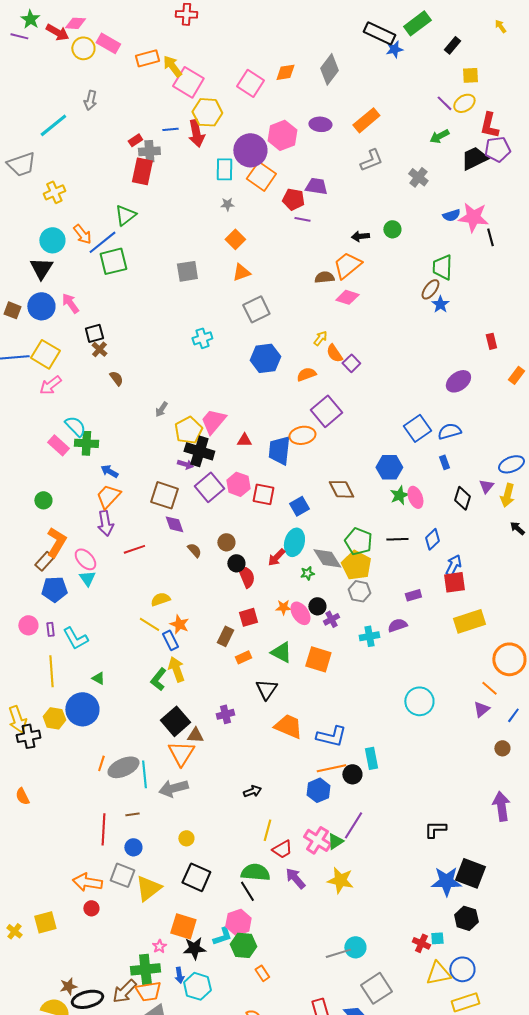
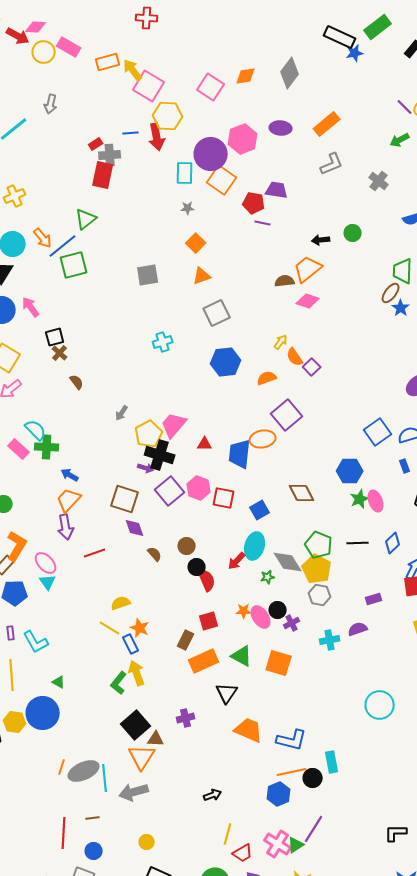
orange rectangle: (243, 657) -> (204, 661), size x1.8

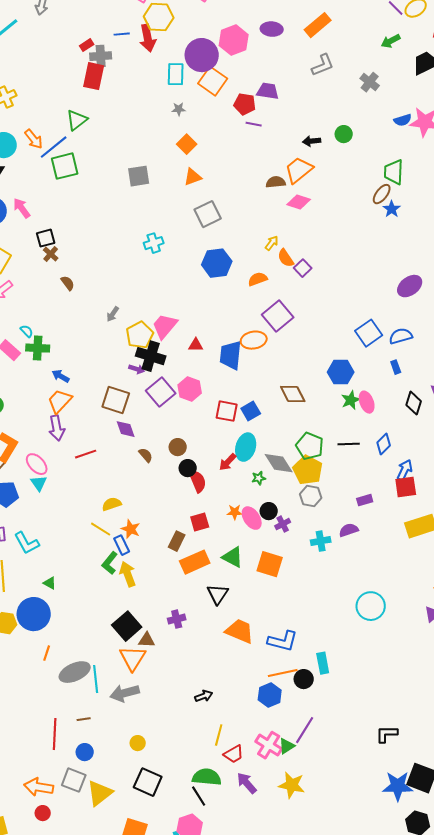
cyan semicircle: (36, 430) -> (27, 331), size x0.6
red square: (224, 498) -> (227, 411), moved
green L-shape: (119, 683) -> (110, 563), moved
orange line: (62, 767) -> (47, 653), moved

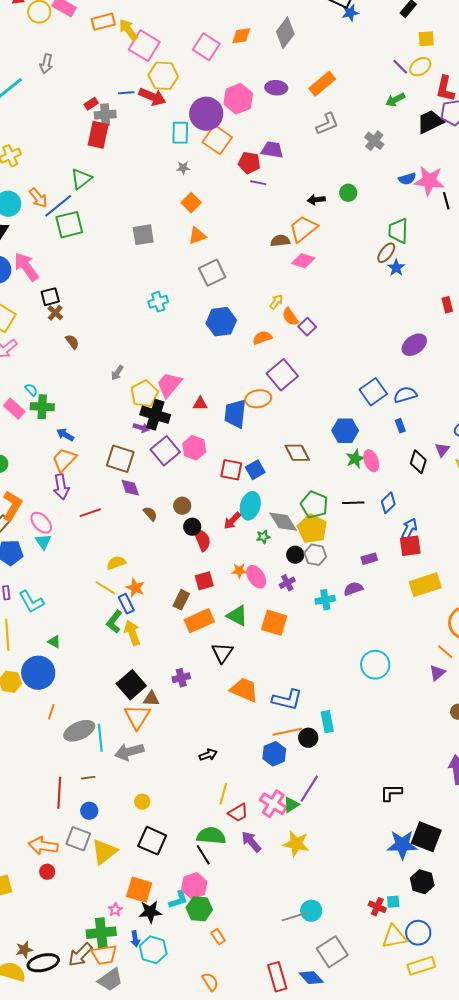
red arrow: (148, 38) -> (152, 97), turned -56
pink arrow: (22, 208) -> (26, 267), size x1.4
black circle: (269, 511) -> (295, 555), moved

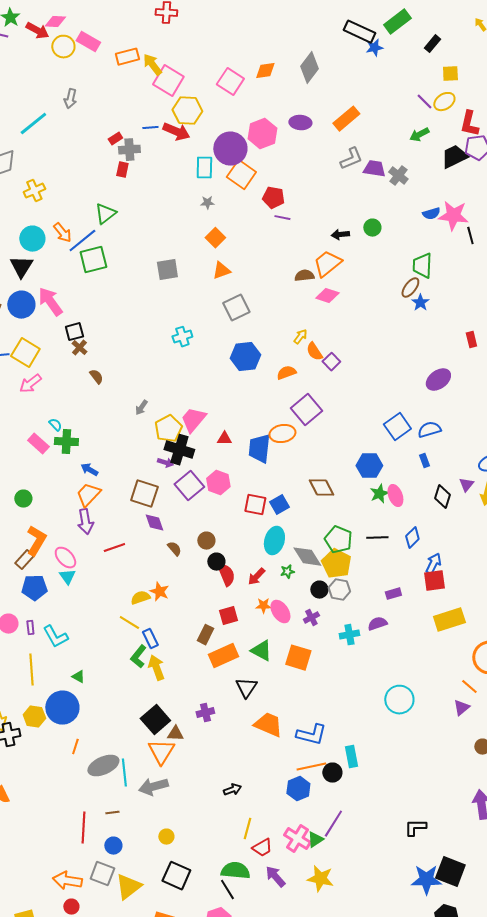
red rectangle: (98, 135) -> (122, 170), size x0.6
purple trapezoid: (272, 150) -> (374, 169), moved
red arrow: (232, 521) -> (256, 577), moved
orange star: (135, 588) -> (159, 592), moved

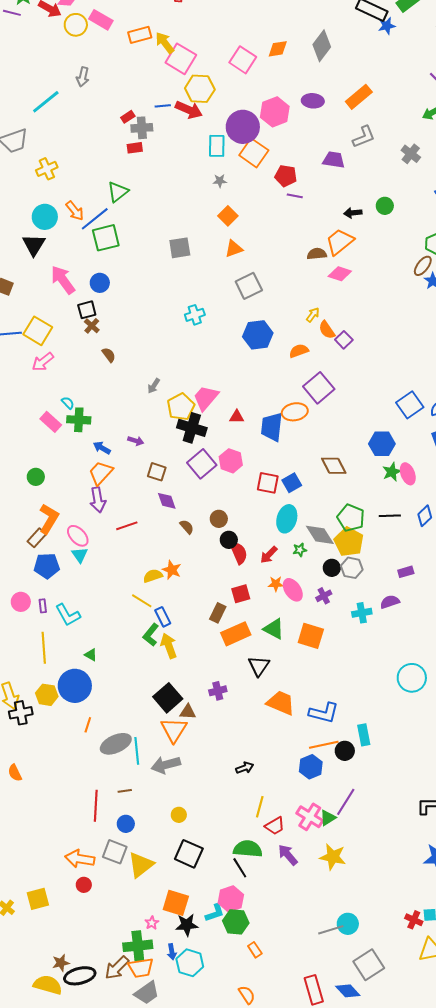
purple trapezoid: (374, 169) -> (334, 160), moved
red rectangle: (122, 170) -> (135, 148), turned 70
blue circle: (21, 305) -> (100, 283), moved, size x0.7
purple arrow: (165, 463) -> (136, 441), moved
brown square: (144, 494) -> (157, 472), size x0.7

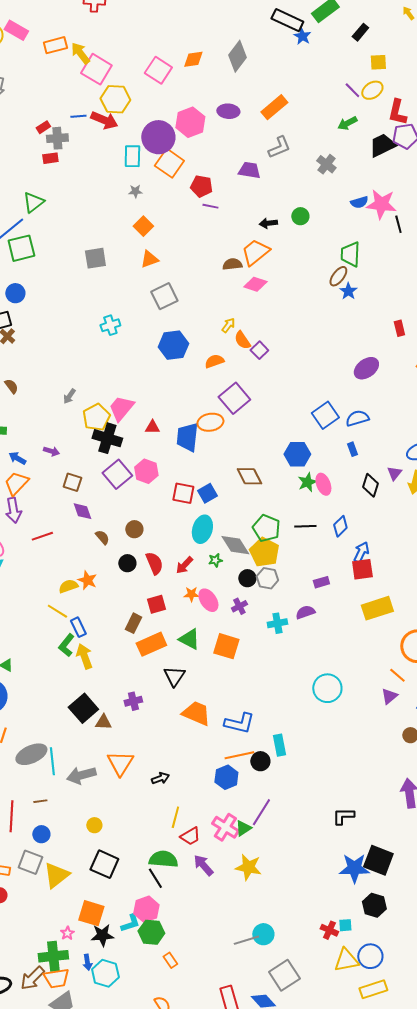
blue star: (387, 26) -> (302, 36), turned -30
brown semicircle: (109, 355) -> (11, 386), moved
black circle: (229, 540) -> (127, 563), moved
orange triangle: (174, 730) -> (120, 763), moved

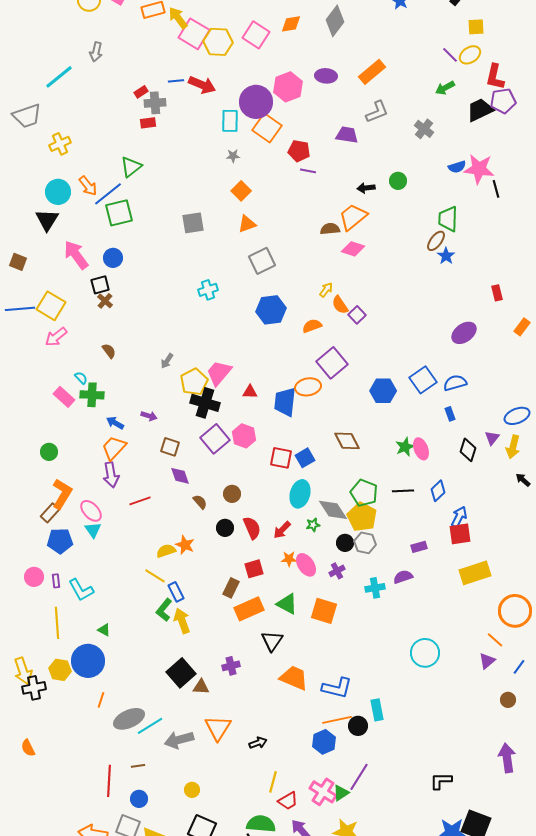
yellow hexagon: (115, 99) -> (218, 42), moved
blue hexagon: (297, 454) -> (383, 391), moved
cyan line: (52, 761) -> (150, 726), turned 64

